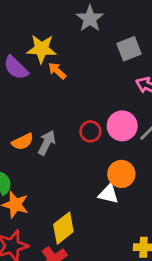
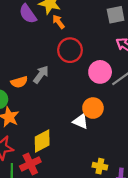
red circle: (90, 131) -> (70, 50), moved, size x1.5
orange semicircle: (23, 142) -> (19, 82), moved

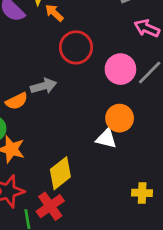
gray arrow: (41, 75) -> (43, 86), turned 48

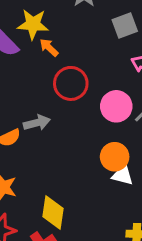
white triangle: (106, 139) -> (123, 175), moved
yellow diamond: (60, 173) -> (53, 213), turned -44

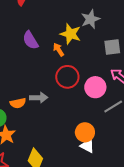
yellow star: (33, 24) -> (70, 34), moved
pink circle: (116, 106) -> (95, 87), moved

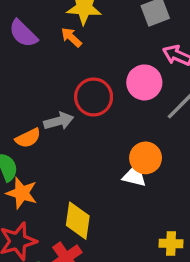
red circle: (67, 77) -> (94, 97), moved
white triangle: (87, 146) -> (135, 176), moved

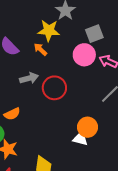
pink circle: (144, 82) -> (84, 55), moved
gray arrow: (59, 121) -> (29, 78), moved

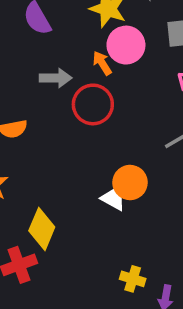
orange arrow: (40, 49) -> (102, 63), moved
pink circle: (84, 55) -> (126, 45), moved

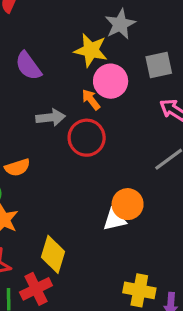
white triangle: (114, 198) -> (114, 220), turned -35
yellow cross: (133, 279) -> (139, 290), size x1.4

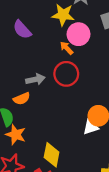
gray arrow: (51, 118) -> (35, 79), moved

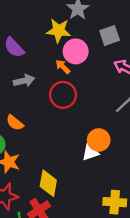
gray arrow: (35, 79) -> (24, 81), moved
orange semicircle: (22, 99) -> (15, 123), turned 63

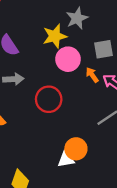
yellow star: (59, 31) -> (55, 36), turned -30
orange arrow: (63, 67) -> (92, 75), moved

